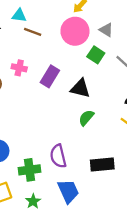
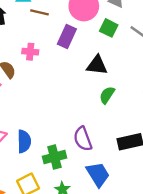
purple rectangle: (50, 76) -> (67, 36), moved

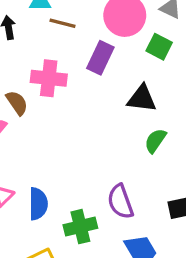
pink cross: (30, 52) -> (49, 78), size x1.5

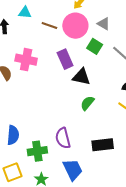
brown line: (63, 23) -> (49, 26), moved
purple rectangle: (100, 58) -> (65, 59), moved, turned -54

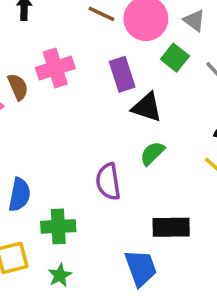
pink cross: (26, 60) -> (55, 68), turned -35
purple semicircle: (63, 138) -> (108, 182), moved
blue trapezoid: (73, 170) -> (141, 268), moved

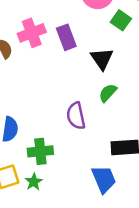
purple rectangle: (122, 74) -> (66, 37), moved
black triangle: (147, 107) -> (102, 59), turned 40
green star: (60, 275) -> (34, 182), moved

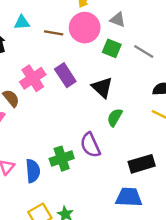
green cross: (40, 151) -> (62, 159), moved
blue trapezoid: (104, 179) -> (129, 197), turned -52

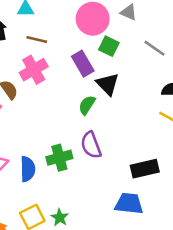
brown line: (54, 33) -> (37, 40), moved
green square: (112, 48) -> (109, 46), moved
purple rectangle: (65, 75) -> (83, 64), moved
green semicircle: (115, 117) -> (87, 105), moved

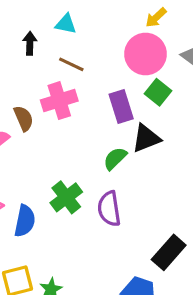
black triangle: (108, 84) -> (146, 138), turned 40
green cross: (59, 158) -> (66, 197), moved, turned -35
black rectangle: (145, 169) -> (169, 252), turned -48

